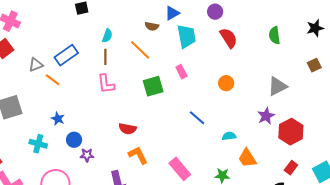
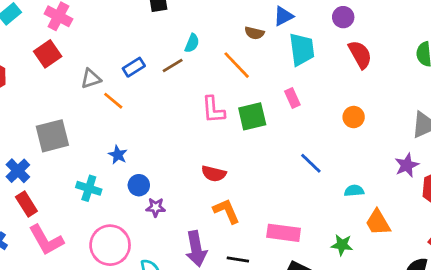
blue rectangle: (66, 55) -> (134, 67), size x0.7
brown line: (105, 57) -> (173, 66), moved, turned 56
pink L-shape: (106, 84) -> (213, 110), moved
pink rectangle: (180, 169) -> (284, 233), turned -45

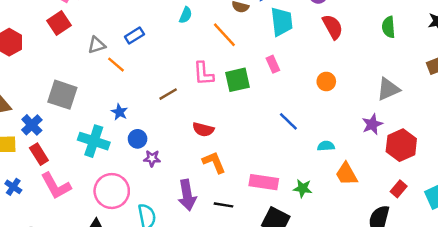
brown line: (173, 66) -> (168, 94), moved
gray square: (52, 136) -> (62, 95), turned 32
cyan cross: (89, 188) -> (94, 141), size x1.4
green star: (342, 245) -> (303, 188), moved

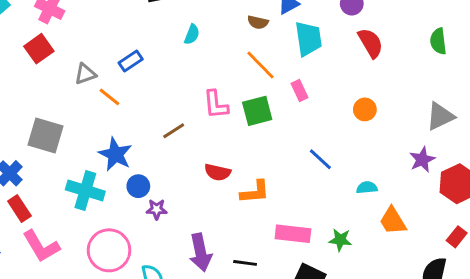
orange line: (224, 35) -> (260, 65), moved
blue star: (119, 112) -> (115, 154), size x1.6
orange L-shape: (214, 162) -> (255, 192), moved, turned 110

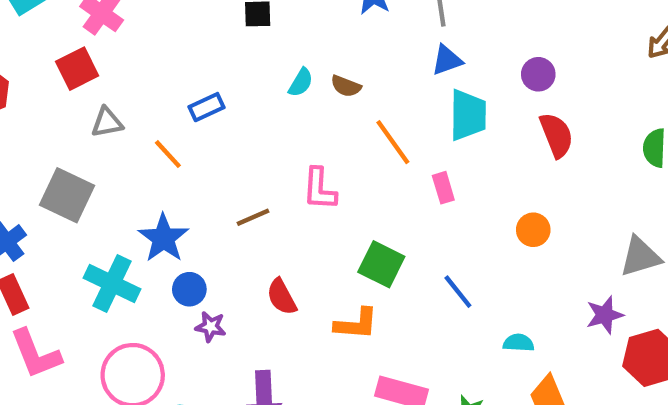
brown semicircle: (258, 22) -> (346, 86), moved
gray triangle: (85, 74) -> (107, 122), moved
green square: (257, 111) -> (381, 264), moved, turned 32
red semicircle: (218, 172) -> (282, 297), moved, turned 40

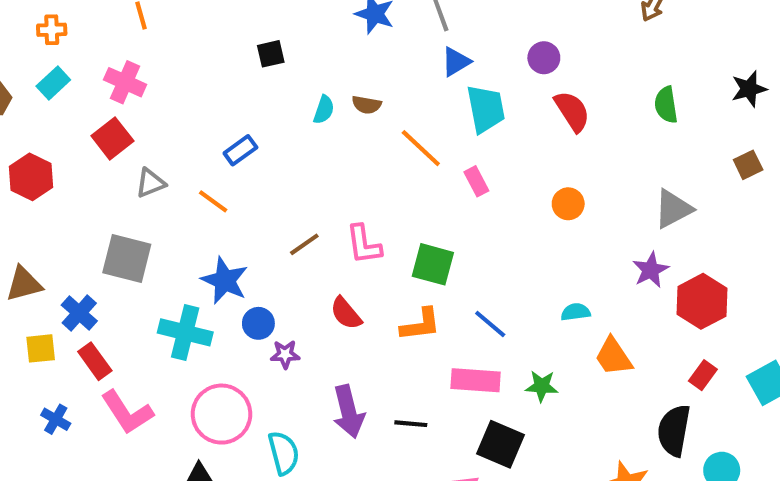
pink L-shape: (319, 189) -> (364, 244), moved
blue line: (458, 292) -> (490, 324), moved

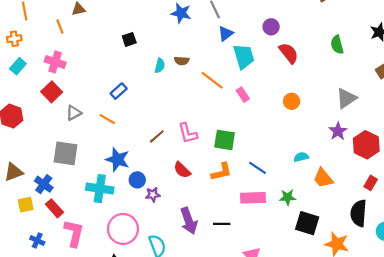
pink L-shape: (127, 412) -> (74, 233), turned -128
black square: (500, 444) -> (307, 223), moved

